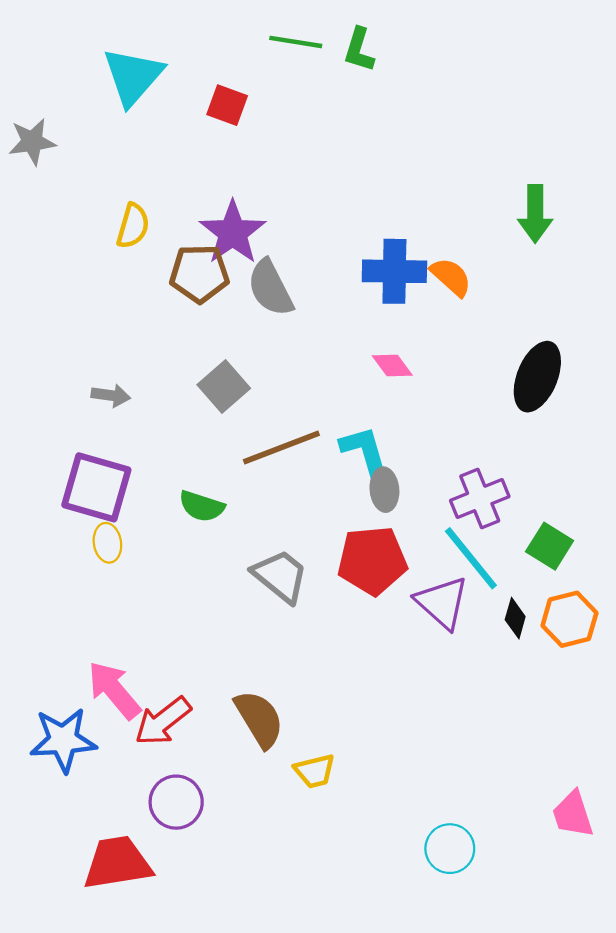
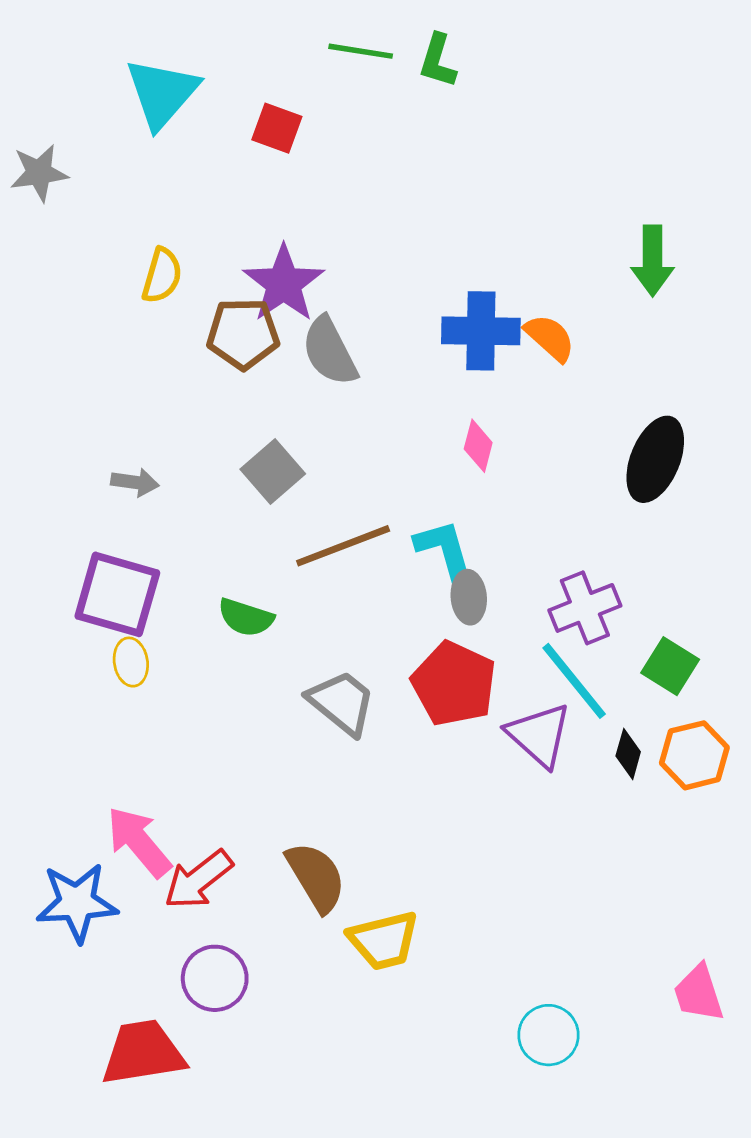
pink diamond: (392, 366) -> (478, 446), turned 51
red pentagon: (372, 561) -> (454, 684), turned 30
yellow trapezoid: (315, 771) -> (384, 940), size x1.4

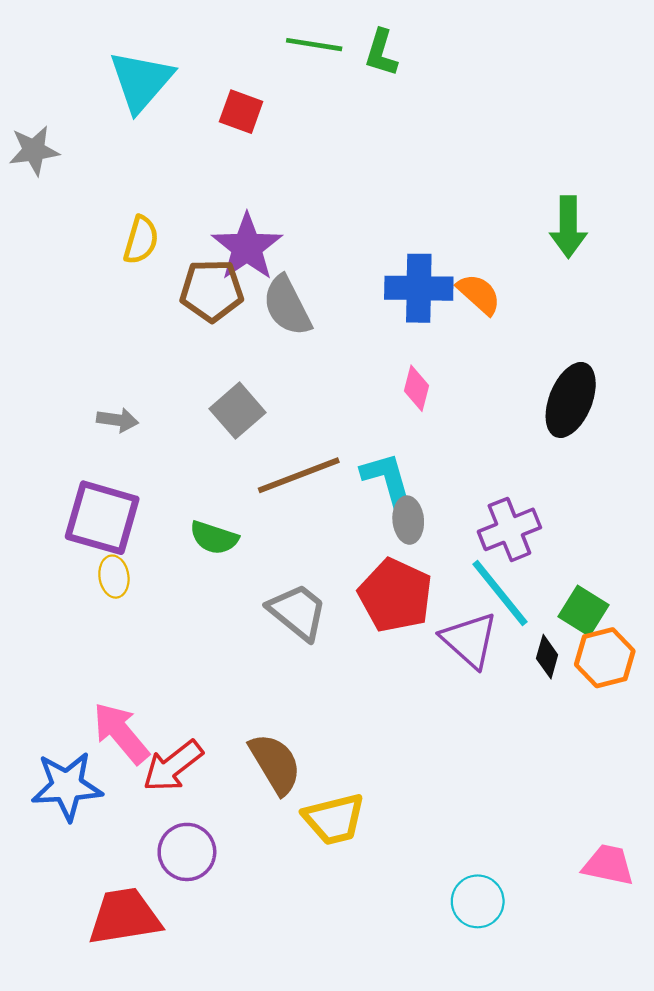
green square: (670, 666) -> (584, 611), moved
pink trapezoid: (699, 993) -> (608, 865), turned 120

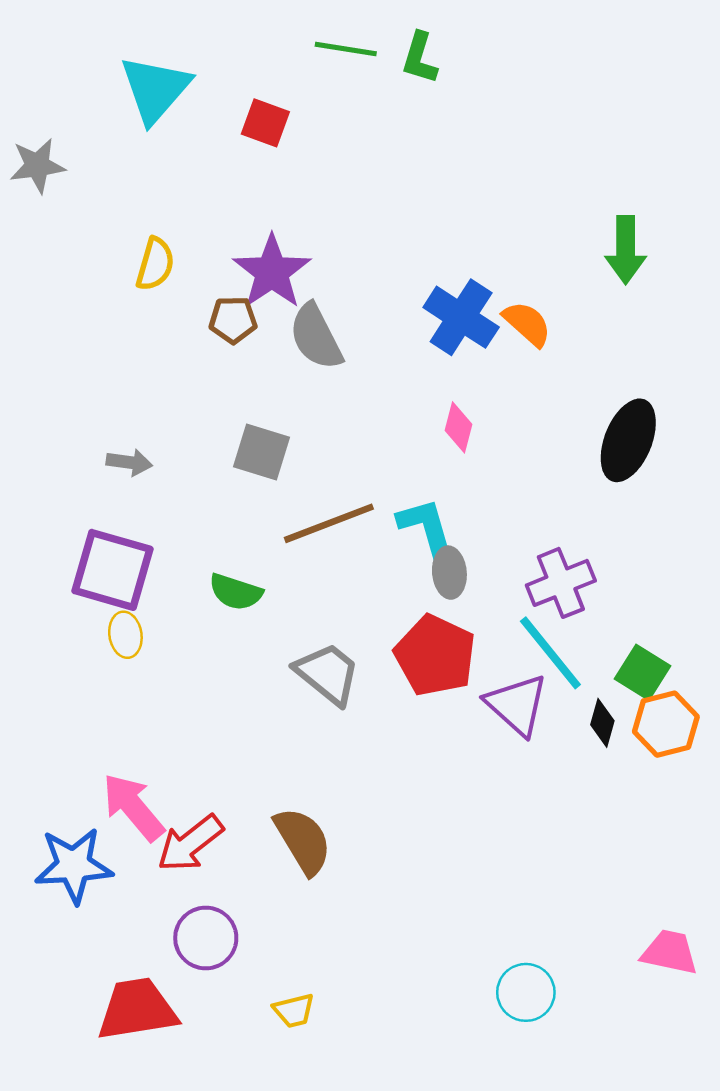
blue cross: (419, 288) -> (461, 317), turned 32
brown pentagon: (212, 291) -> (233, 320), size x0.7
gray square: (238, 411) -> (262, 452), turned -32
yellow trapezoid: (334, 819) -> (294, 1011), moved, size x0.6

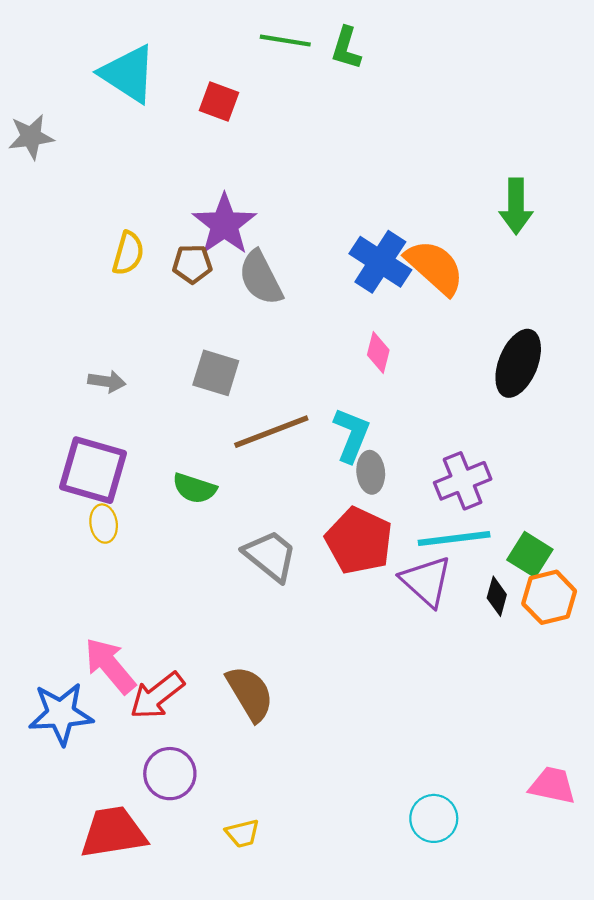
cyan triangle: (155, 89) -> (128, 74), turned -38
yellow semicircle: (155, 264) -> (128, 253), moved
orange semicircle: (527, 324) -> (435, 267), size x1.5
cyan L-shape: (426, 527) -> (351, 435), turned 38
cyan line: (550, 653) -> (454, 539), turned -58

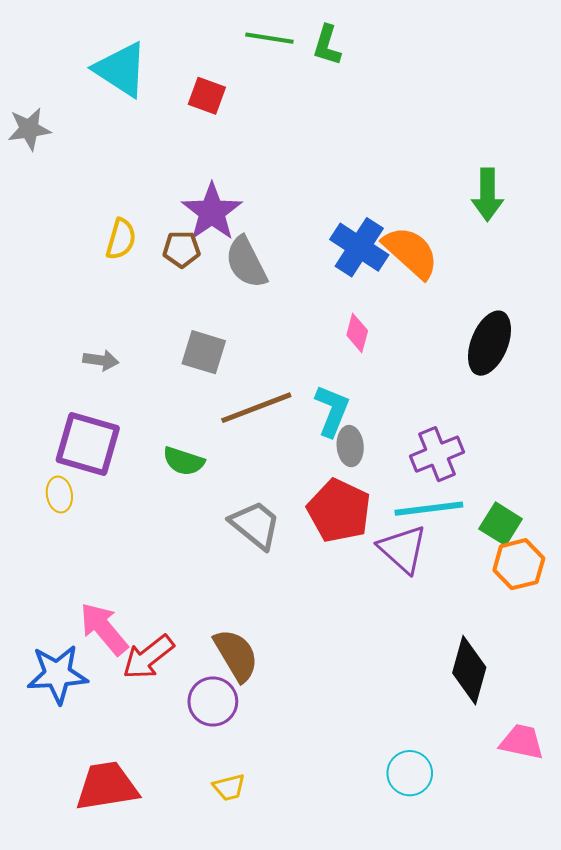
yellow ellipse: (104, 524) -> (59, 495), moved
black diamond: (497, 596) -> (469, 670), moved, size x1.8
purple circle: (170, 774) -> (213, 701), moved

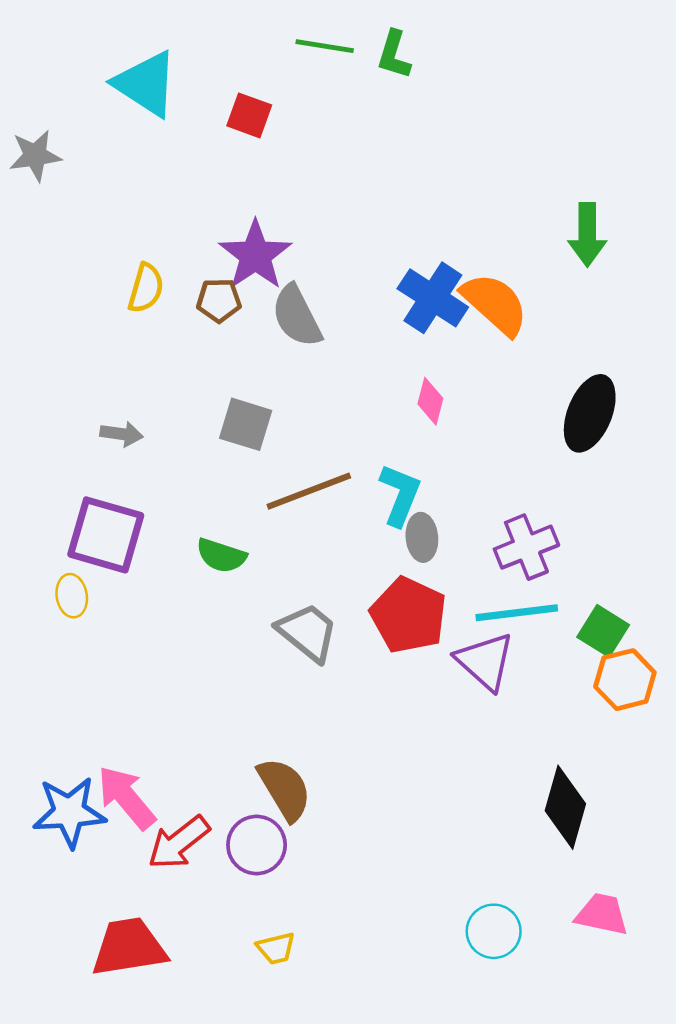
pink arrow: (104, 629) -> (126, 798), moved
red arrow: (148, 657) -> (179, 843), moved
pink trapezoid: (522, 742) -> (602, 914), moved

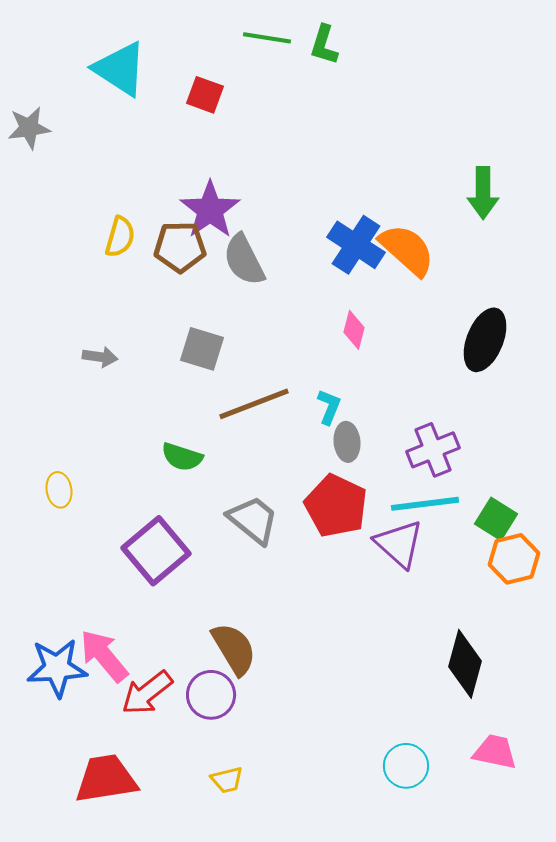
brown pentagon: (219, 300) -> (180, 247), size x1.4
cyan L-shape: (400, 495) -> (329, 407), size x0.7
purple square: (106, 535) -> (156, 551), moved, turned 34

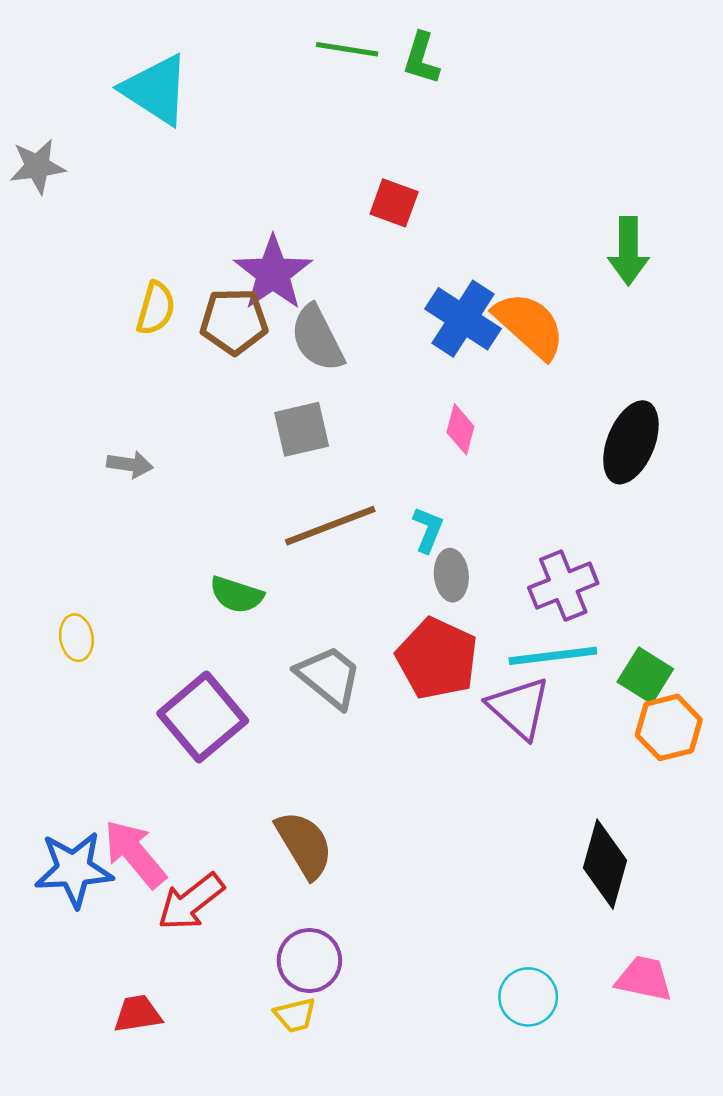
red square: (205, 95) -> (394, 203), moved
gray square: (202, 349) -> (302, 429), moved, turned -30
purple circle: (211, 695) -> (309, 960), moved
red trapezoid: (106, 779) -> (138, 1014), size x0.6

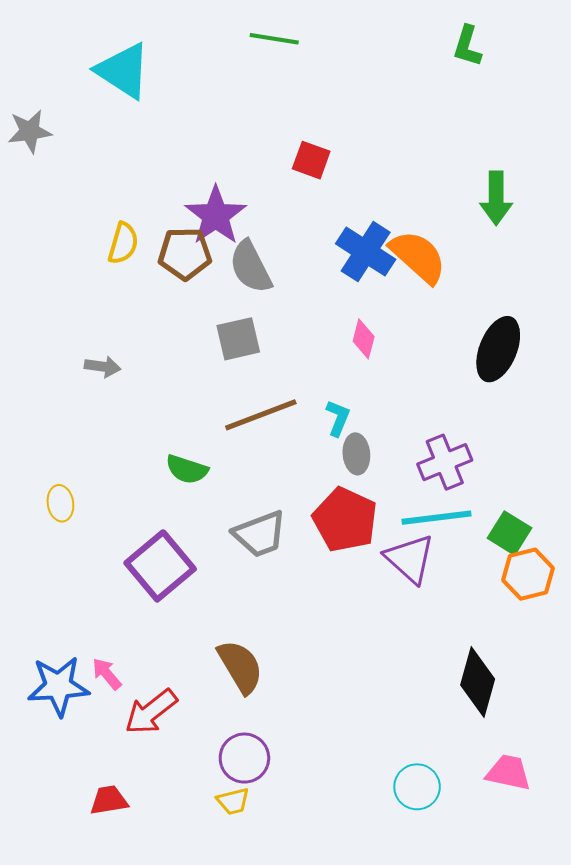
green L-shape: (421, 58) -> (467, 46), moved
gray trapezoid: (329, 677) -> (260, 534), turned 120
pink arrow: (135, 854) -> (107, 674), size x0.6

